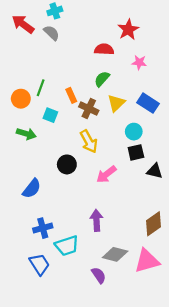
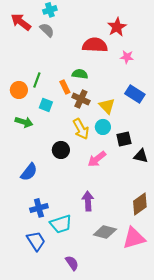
red semicircle: (104, 49) -> (95, 45), size x1.4
green semicircle: (102, 79) -> (80, 74), moved, turned 56
yellow triangle: (116, 103) -> (107, 106), moved, turned -30
cyan circle: (134, 132) -> (103, 127), moved
purple semicircle: (99, 275) -> (72, 263), moved

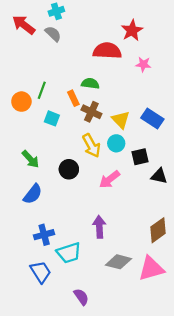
blue rectangle: (135, 94) -> (152, 118), moved
green arrow: (24, 122) -> (30, 159), moved, turned 30

